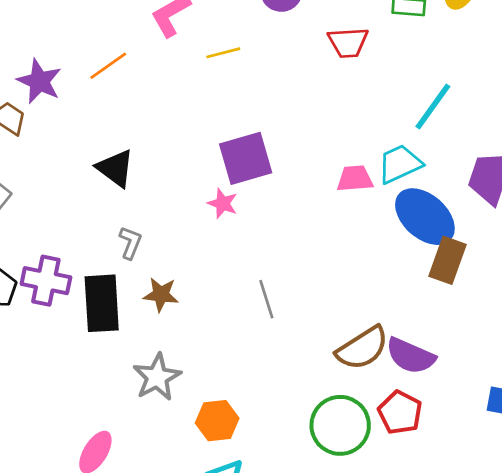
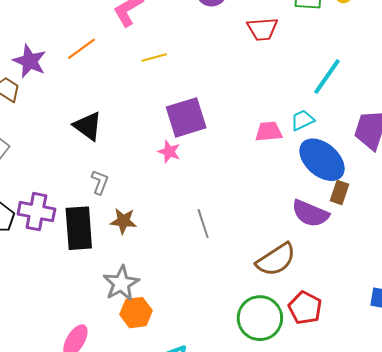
yellow line: (223, 53) -> (154, 57), moved
cyan trapezoid: (400, 164) -> (302, 120), size x0.7
brown rectangle: (448, 260) -> (339, 193), size x0.7
purple semicircle: (411, 356) -> (310, 213), moved
orange hexagon: (217, 421) -> (136, 313), moved

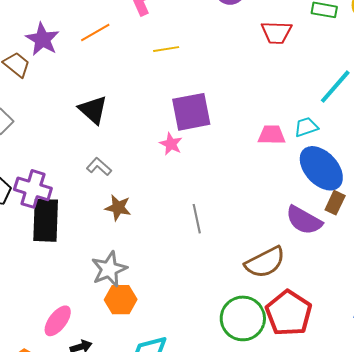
gray L-shape: (100, 182) -> (99, 167), turned -75
black rectangle: (79, 228) -> (46, 220), moved
red pentagon: (305, 308) -> (289, 313), size x1.4

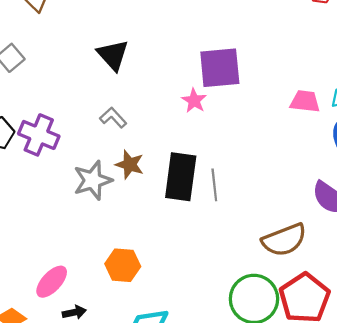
black rectangle: (46, 220) -> (181, 177), moved
gray star: (109, 269) -> (93, 180), moved

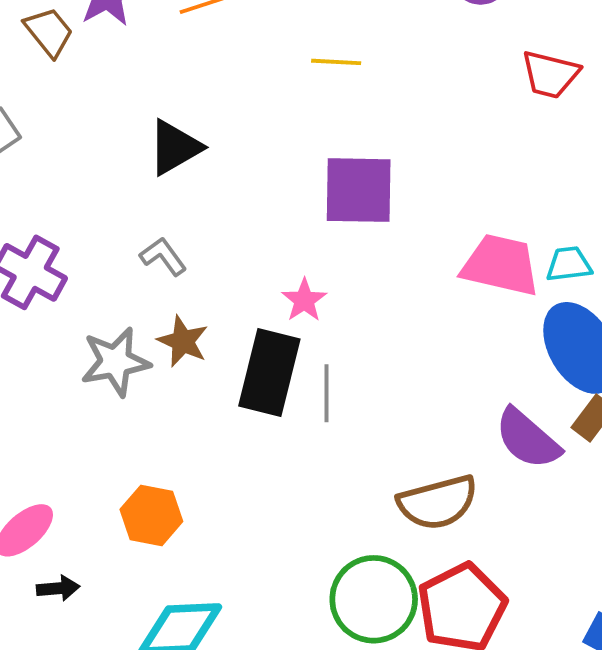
black triangle: (113, 55) -> (175, 147), turned 36
pink star: (194, 101) -> (304, 300), moved
pink trapezoid: (305, 101) -> (501, 265), size x1.5

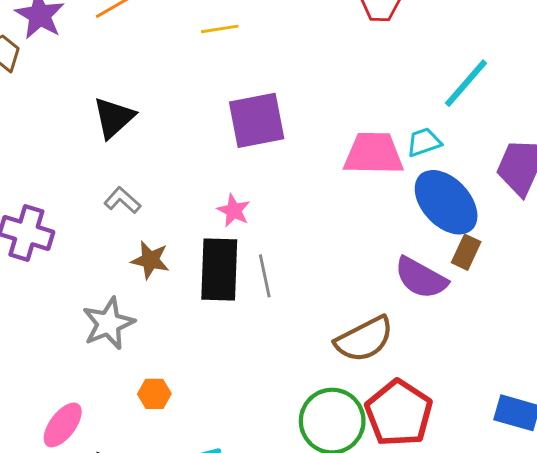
gray star: (115, 362) -> (108, 323), moved
orange hexagon: (151, 515) -> (154, 394), size x0.7

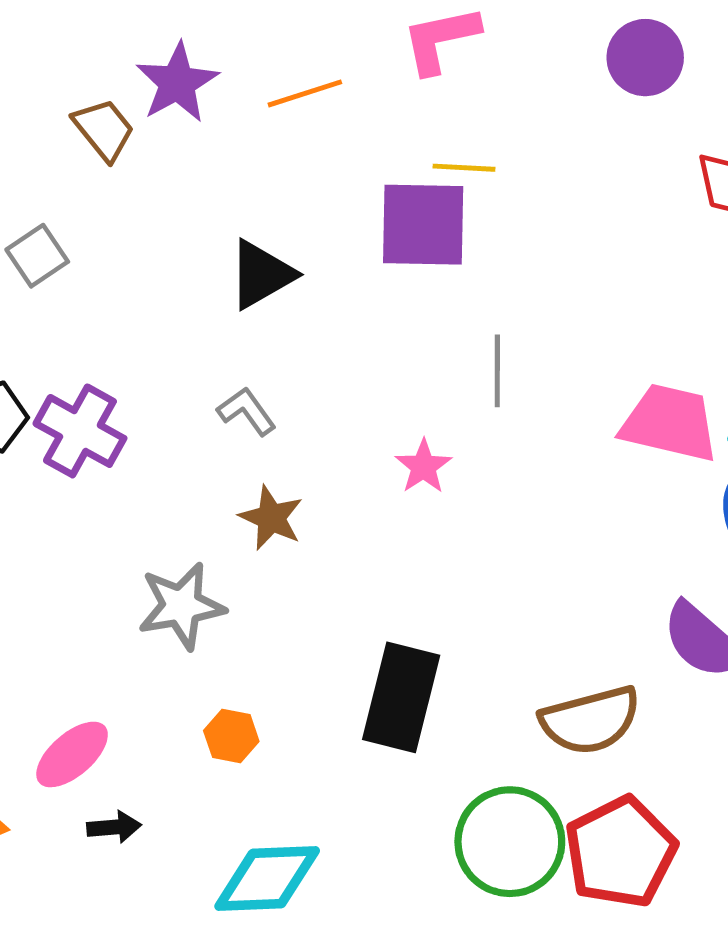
purple square: (257, 120) -> (423, 225), moved
black rectangle: (219, 270) -> (401, 697), moved
gray line: (265, 276) -> (497, 371), moved

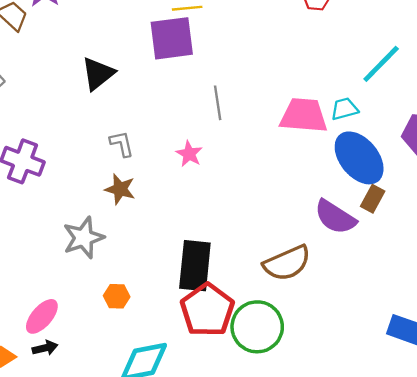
gray L-shape: (247, 411) -> (122, 144), moved, turned 32
black arrow: (114, 827) -> (45, 348), moved
red pentagon: (620, 852) -> (207, 310), moved

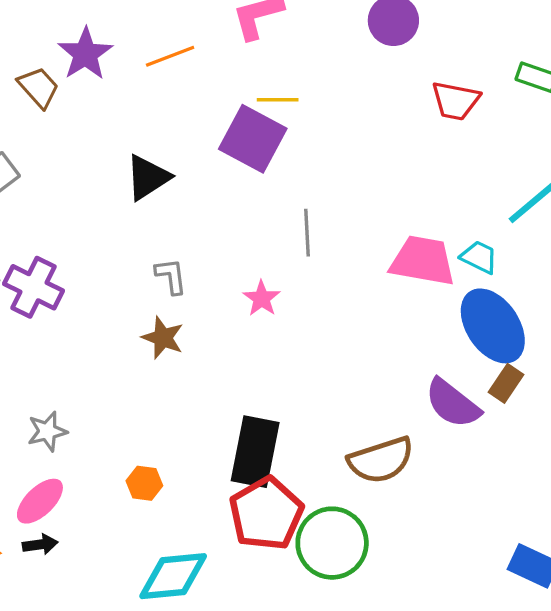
purple square: (172, 38) -> (253, 139), turned 30
cyan trapezoid: (344, 109) -> (479, 257), turned 36
gray star: (83, 238) -> (47, 431), moved, size x0.7

